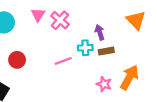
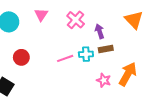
pink cross: (60, 20) -> (76, 20), moved
cyan cross: (85, 48) -> (86, 54), moved

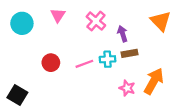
red circle: (21, 57) -> (51, 63), moved

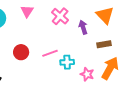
orange triangle: (161, 21) -> (105, 15), moved
brown rectangle: (129, 53) -> (104, 44), moved
cyan cross: (107, 59) -> (67, 62), moved

